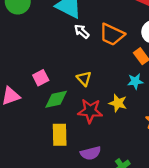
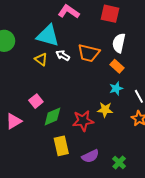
yellow triangle: (84, 79) -> (41, 59), moved

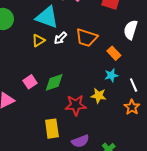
white semicircle: (119, 43) -> (131, 30), moved
white arrow: (63, 55) -> (60, 38), turned -80
yellow triangle: (41, 59) -> (38, 40), turned 48
green diamond: (52, 117) -> (54, 82), moved

